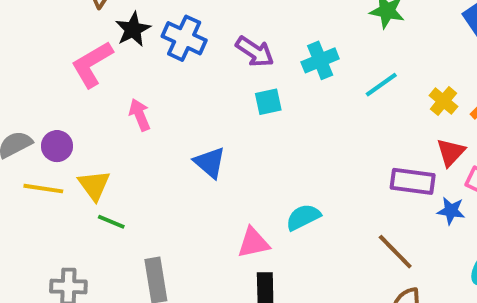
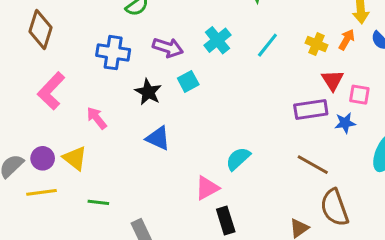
black star: (133, 29) -> (148, 92), moved
yellow triangle: (94, 185) -> (75, 158), moved

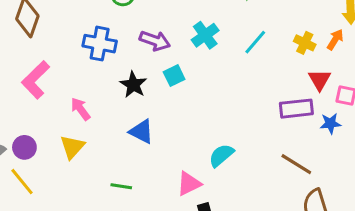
yellow triangle: (75, 158) -> (72, 147), moved, turned 32
yellow line: (41, 192) -> (22, 182), turned 56
green line: (98, 202) -> (121, 186), moved

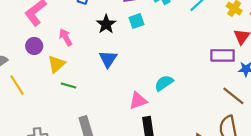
blue triangle: (142, 132) -> (108, 59), turned 30
purple circle: (24, 147) -> (34, 46), moved
brown line: (296, 164) -> (233, 96), moved
green line: (121, 186) -> (69, 86), moved

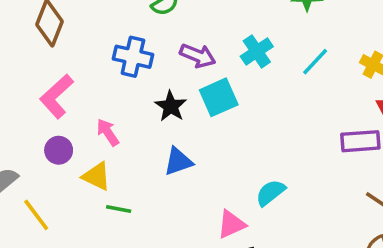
cyan square: (136, 21) -> (219, 97), size x1.5
blue triangle: (108, 59) -> (178, 161), turned 42
yellow triangle: (56, 64) -> (96, 176), turned -48

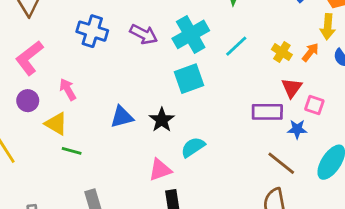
cyan cross: (257, 51) -> (191, 34), size x1.4
cyan square: (219, 97) -> (189, 79), moved
black star: (171, 106) -> (162, 120), moved

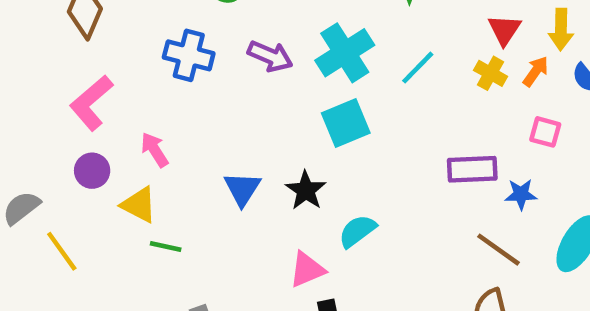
red triangle: (292, 88) -> (504, 30), moved
pink square: (314, 105) -> (545, 132), moved
blue triangle: (122, 117) -> (242, 189), turned -40

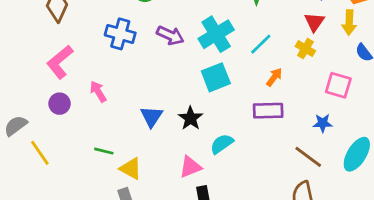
orange arrow: (536, 71) -> (274, 77), moved
pink square: (545, 132) -> (338, 85), size x1.4
purple rectangle: (472, 169) -> (268, 111), moved
yellow triangle: (139, 205) -> (131, 168), moved

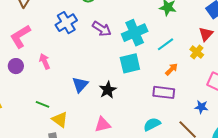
blue cross: (120, 34) -> (66, 23), turned 35
cyan semicircle: (222, 144) -> (152, 124), moved

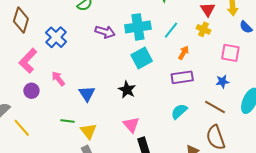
blue cross: (66, 23) -> (56, 37), moved
cyan cross: (135, 33) -> (138, 27), turned 30
blue triangle: (80, 85) -> (87, 94), moved
yellow triangle: (60, 120) -> (88, 131), turned 30
pink triangle: (103, 125) -> (131, 125), turned -42

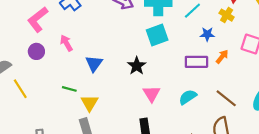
orange arrow: (184, 53) -> (222, 57), moved
blue star: (222, 82) -> (207, 34), moved
pink triangle: (131, 125) -> (151, 94), moved

